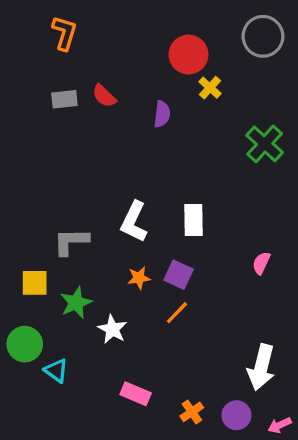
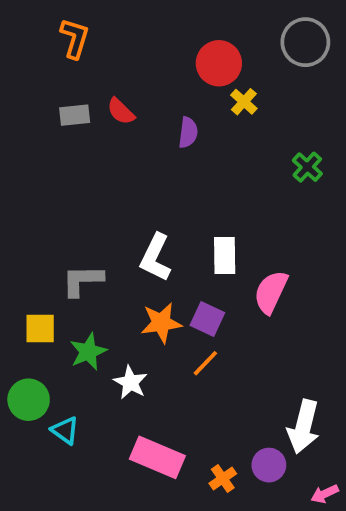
green cross: (265, 144) -> (307, 167), size x0.7
pink semicircle: (261, 263) -> (271, 292), moved, size x1.6
orange star: (139, 278) -> (161, 323), size x1.5
pink rectangle: (136, 394) -> (157, 457), size x1.5
purple circle: (236, 415) -> (269, 465), moved

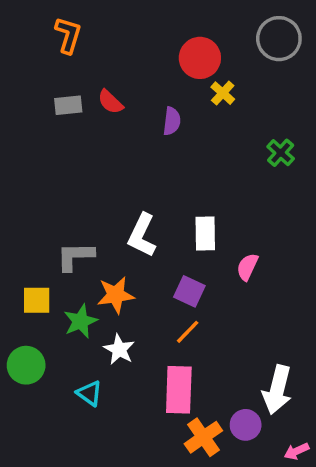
pink semicircle: (271, 292) -> (247, 267), size x0.7
orange star: (161, 323) -> (116, 295), moved
cyan triangle: (65, 430) -> (89, 393), moved
pink rectangle: (157, 457) -> (179, 390), moved, turned 69
orange cross: (223, 478) -> (203, 437), size x1.5

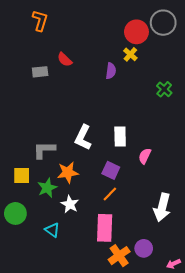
red circle: (200, 58) -> (136, 32), moved
gray rectangle: (68, 105) -> (40, 72), moved
purple semicircle: (172, 121) -> (111, 71), moved
white arrow: (277, 390) -> (162, 207), moved

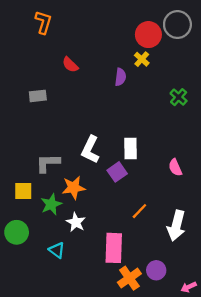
gray rectangle: (40, 72) -> (38, 96), moved
pink semicircle: (145, 156) -> (175, 167), moved, turned -49
purple square: (111, 170) -> (117, 172), moved, turned 30
orange line: (110, 194) -> (139, 211), moved

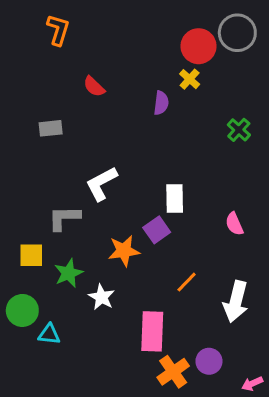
white L-shape: (90, 150) -> (101, 184), moved, turned 36
orange star: (74, 188) -> (124, 251), moved
cyan triangle: (57, 250) -> (49, 334), moved, turned -30

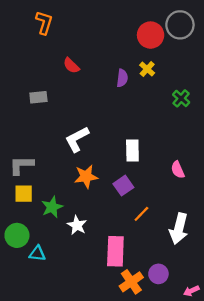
yellow cross: (190, 79) -> (147, 69), moved
gray L-shape: (64, 218) -> (21, 165), moved
purple square: (157, 230) -> (123, 186), moved
orange star: (124, 251) -> (86, 177), moved

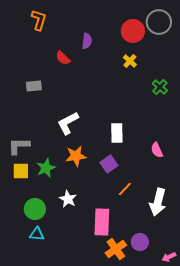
purple semicircle: (122, 78) -> (87, 41), moved
green star: (52, 207) -> (46, 168), moved
green circle: (17, 235) -> (35, 209), moved
cyan triangle: (37, 254) -> (37, 234), moved

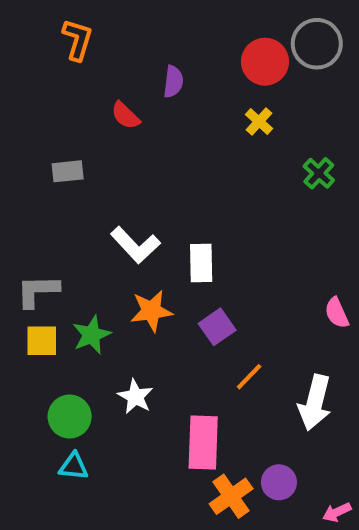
white L-shape: (68, 123) -> (135, 245), turned -105
white rectangle: (117, 133) -> (201, 263), moved
pink semicircle: (157, 150) -> (337, 313), moved

